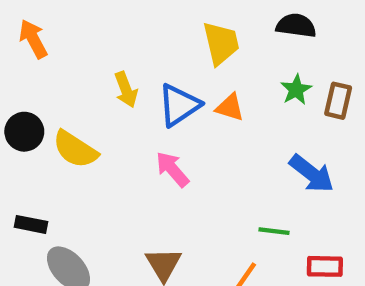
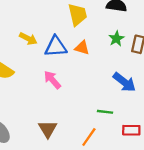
yellow arrow: (126, 90) -> (28, 39), turned -42
blue triangle: (179, 105) -> (56, 47), turned 30

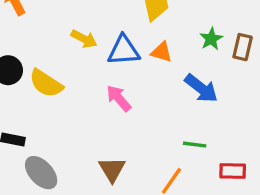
blue arrow: (124, 82) -> (201, 88), moved

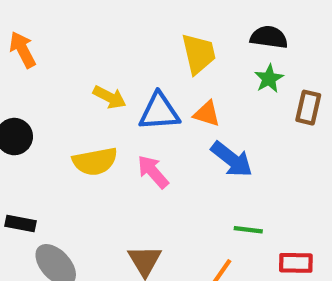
green star: (211, 39) -> (269, 79), moved
yellow semicircle: (46, 83) -> (95, 161), moved, turned -44
blue arrow: (201, 88) -> (232, 159), moved

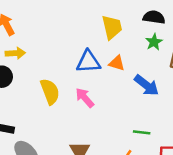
yellow arrow: (110, 97) -> (15, 53), moved, turned -30
blue arrow: (232, 159) -> (147, 85), moved
yellow semicircle: (95, 161) -> (50, 92), turned -100

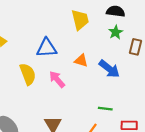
blue triangle: (88, 62) -> (47, 48), moved
orange triangle: (117, 63) -> (81, 61), moved

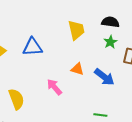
blue triangle: (47, 48) -> (32, 47), moved
yellow semicircle: (28, 74) -> (16, 99), moved

